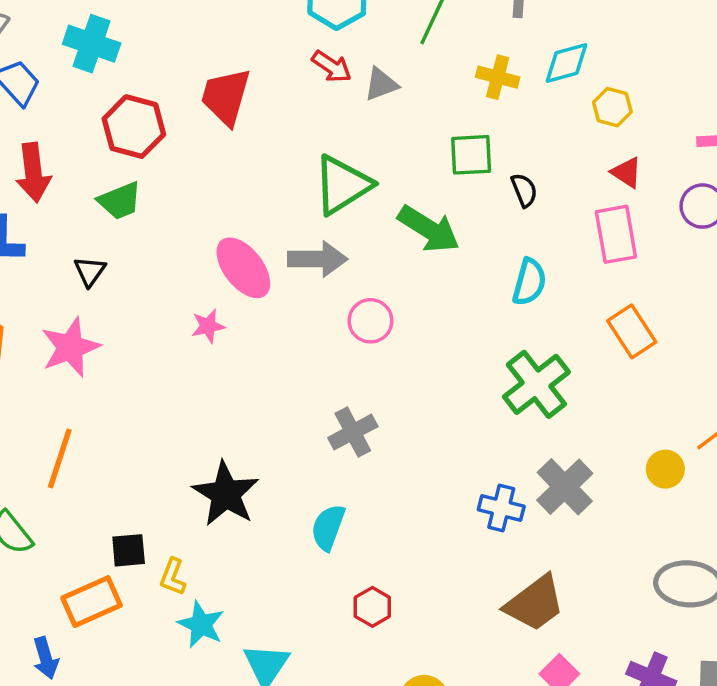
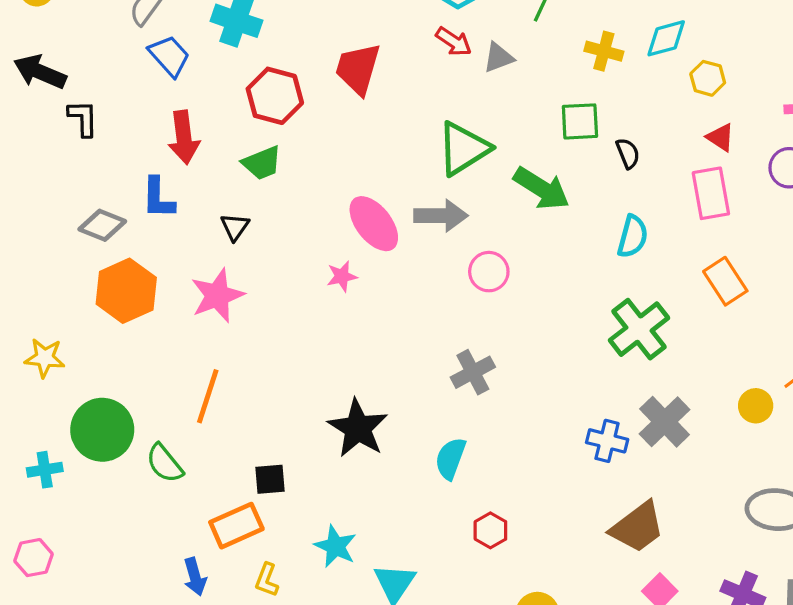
yellow L-shape: (173, 577) -> (267, 580), moved

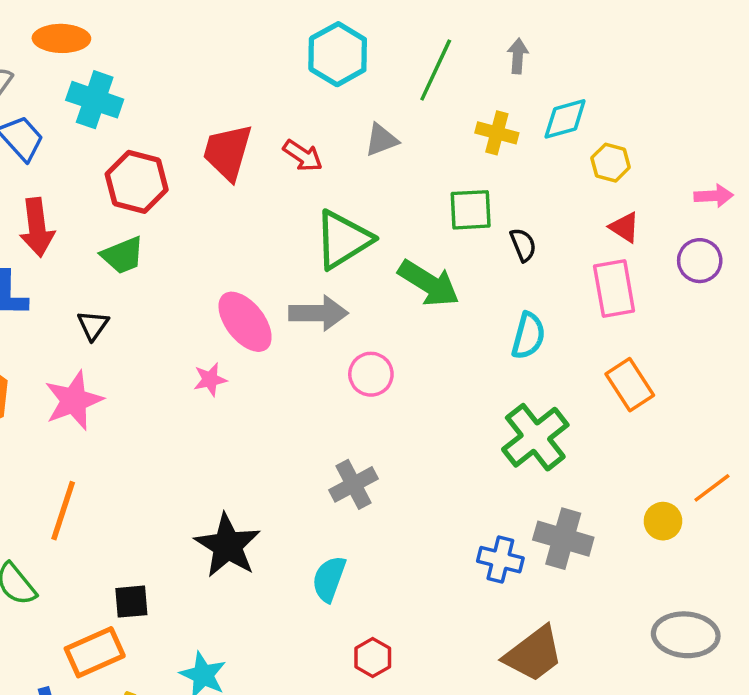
red arrow: (454, 42) -> (303, 156), moved
gray cross: (665, 422) -> (563, 539), turned -30

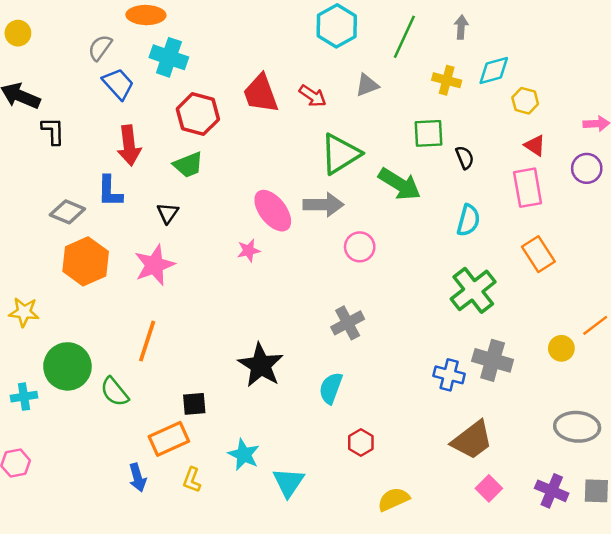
red trapezoid: (228, 152) -> (261, 94), turned -36

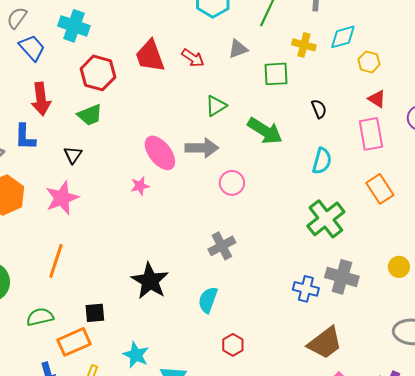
green square: (429, 133) -> (276, 74), moved
green triangle: (340, 154) -> (216, 106), size x0.6
green semicircle: (115, 392) -> (40, 317), moved, turned 116

